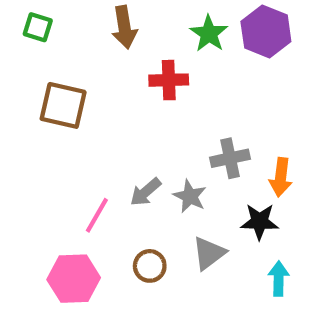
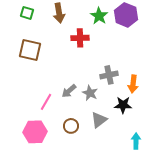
green square: (38, 27) -> (27, 13), moved
cyan arrow: (279, 279) -> (136, 141), moved

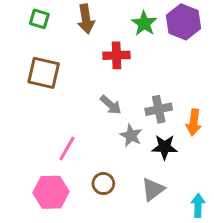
gray arrow: (69, 91) -> (111, 105), moved, turned -98
black star: (123, 105) -> (165, 147), moved
gray triangle: (99, 120) -> (153, 189), moved

